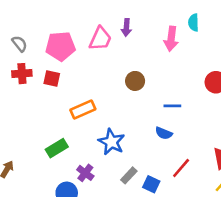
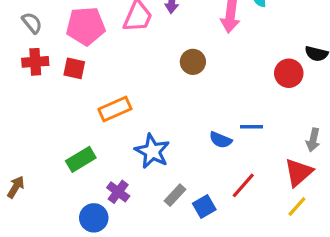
brown circle: (135, 81) -> (193, 62), moved
blue line: (172, 106) -> (251, 127), moved
blue square: (151, 184) -> (204, 206), turned 35

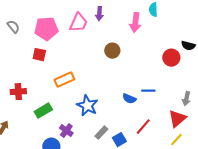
red cross: (35, 62) -> (18, 92), moved

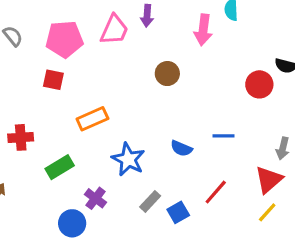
blue semicircle: (129, 99) -> (181, 148), moved

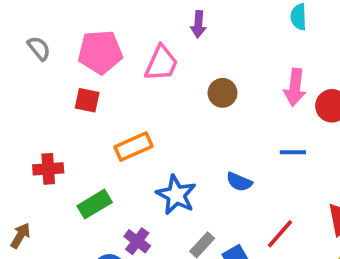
pink trapezoid: (114, 30) -> (161, 63), moved
pink arrow: (203, 30) -> (295, 87), moved
blue line: (223, 136) -> (293, 152), moved

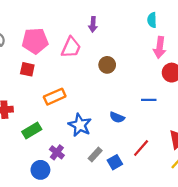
pink arrow: (295, 87) -> (160, 47), moved

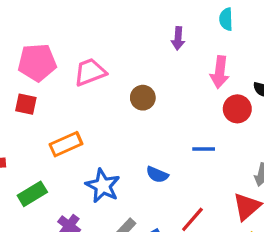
cyan semicircle: (152, 20) -> (226, 19), moved
purple arrow: (93, 24) -> (178, 38), moved
pink trapezoid: (71, 47) -> (90, 72), turned -135

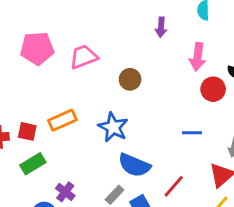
red square: (26, 104) -> (27, 131), moved
blue line: (204, 149) -> (192, 133), moved
blue semicircle: (157, 175) -> (134, 165), moved, size x1.6
blue star: (103, 186) -> (113, 127), moved

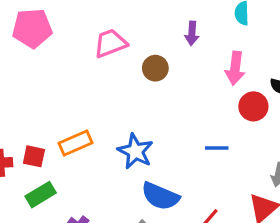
pink pentagon: (37, 48) -> (32, 28), moved
pink trapezoid: (84, 57) -> (110, 43), moved
brown circle: (130, 79) -> (155, 68), moved
blue line: (192, 133) -> (217, 148), moved

